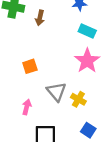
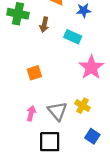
cyan rectangle: (87, 31) -> (73, 37), moved
gray triangle: (56, 92) -> (57, 111), moved

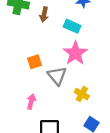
pink star: (91, 67) -> (75, 53), moved
gray triangle: (57, 111) -> (57, 76), moved

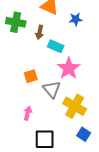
cyan rectangle: (72, 26) -> (56, 46), moved
yellow cross: (82, 94) -> (75, 106), size x1.6

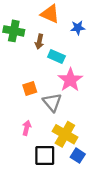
yellow cross: (75, 106) -> (65, 134), moved
blue square: (84, 134) -> (78, 156), moved

